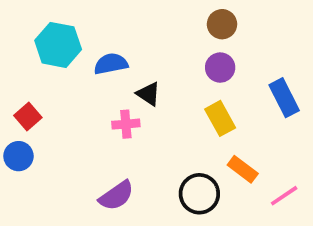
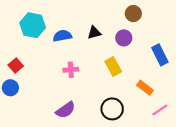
brown circle: (222, 24) -> (133, 14), moved
black triangle: (149, 94) -> (94, 33), moved, turned -48
yellow rectangle: (220, 118) -> (113, 67), moved
orange rectangle: (243, 169) -> (145, 88), moved

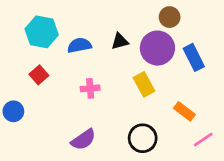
purple circle: (124, 38) -> (157, 48), size x1.6
blue rectangle: (160, 55) -> (194, 57), moved
red square: (16, 65) -> (39, 75), moved

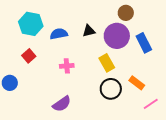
black circle: (143, 138) -> (111, 89), moved

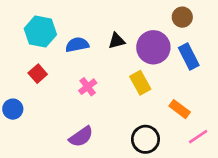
brown circle: (126, 13) -> (182, 17), moved
pink cross: (67, 66) -> (88, 87), turned -32
black circle: (111, 89) -> (145, 139), moved

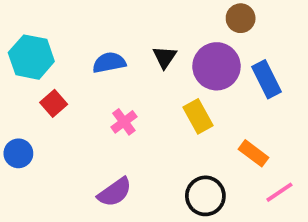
brown circle: (182, 17) -> (241, 18), moved
cyan hexagon: (40, 32) -> (31, 57), moved
black triangle: (117, 41) -> (165, 57), turned -42

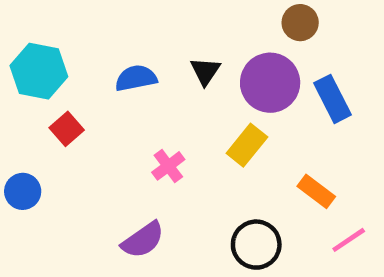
yellow rectangle: (198, 116) -> (247, 145), turned 68
pink cross: (124, 122) -> (168, 166), moved

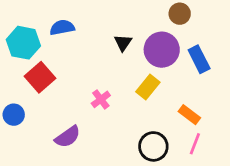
blue semicircle: (136, 78) -> (62, 27), moved
red square: (67, 129) -> (40, 77), size x1.5
purple semicircle: (143, 240) -> (68, 137), moved
pink line: (349, 240) -> (195, 144), moved, turned -35

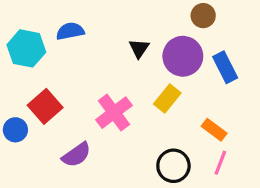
red square: (40, 77) -> (45, 106), moved
pink cross: (101, 99) -> (114, 113), size x1.6

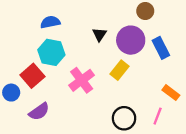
cyan hexagon: (26, 48) -> (51, 52), moved
orange rectangle: (214, 130) -> (171, 93), moved
purple semicircle: (76, 155) -> (39, 112), moved

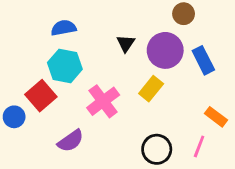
purple semicircle: (39, 112) -> (71, 141), moved

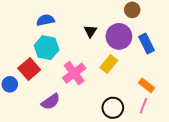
orange rectangle: (216, 117) -> (146, 85), moved

